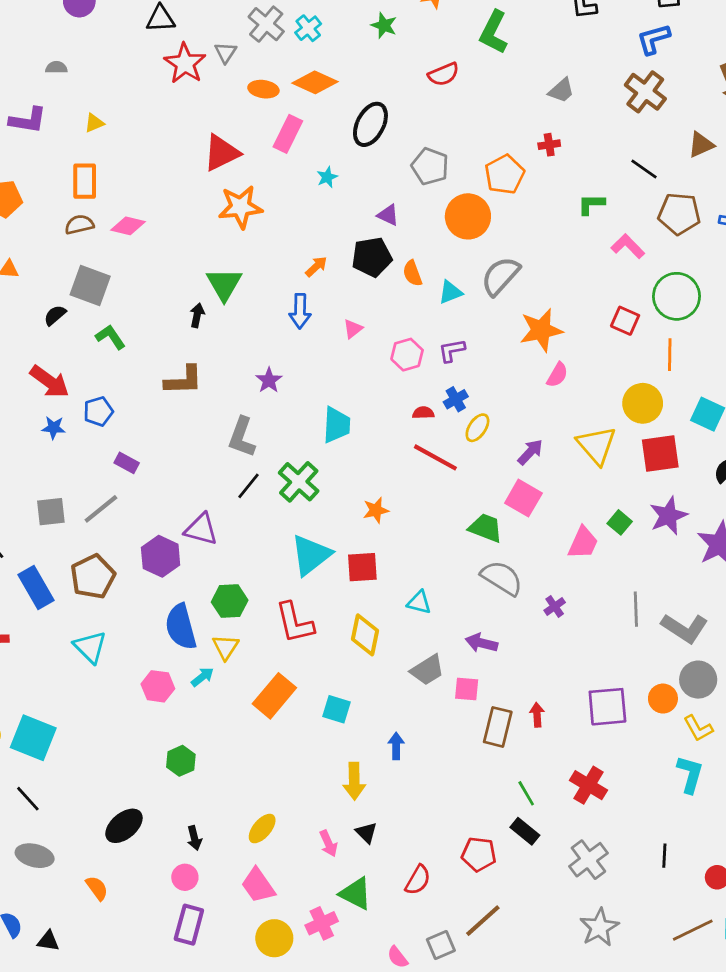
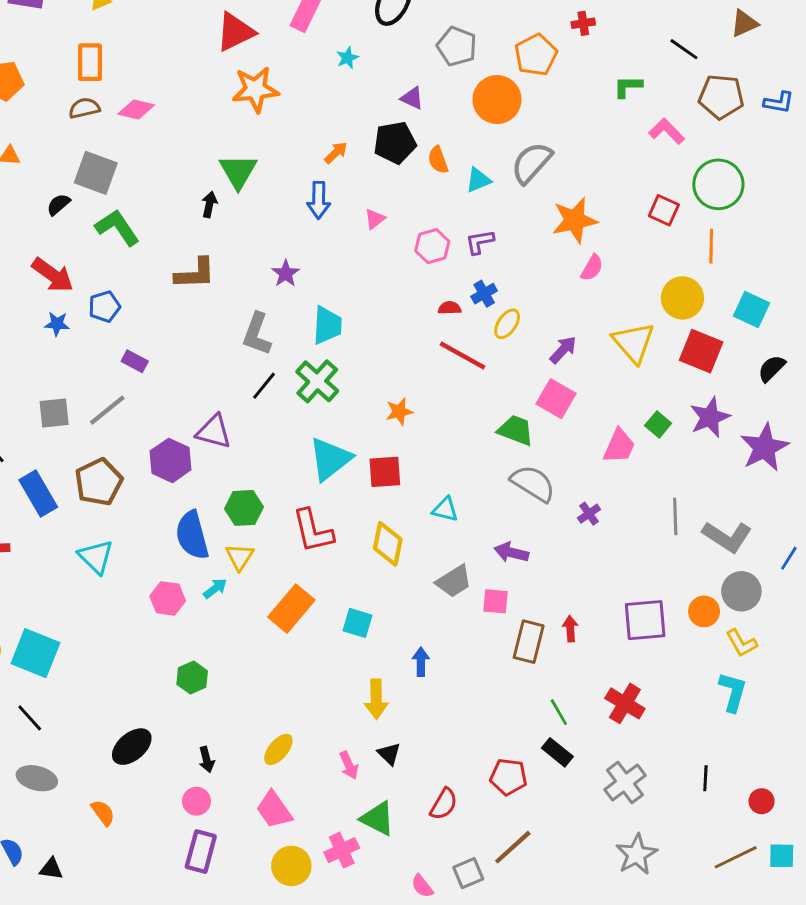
green L-shape: (110, 337) -> (117, 227), size x1.4
cyan trapezoid: (337, 425) -> (327, 325), moved
red square: (660, 453) -> (701, 351), turned 30

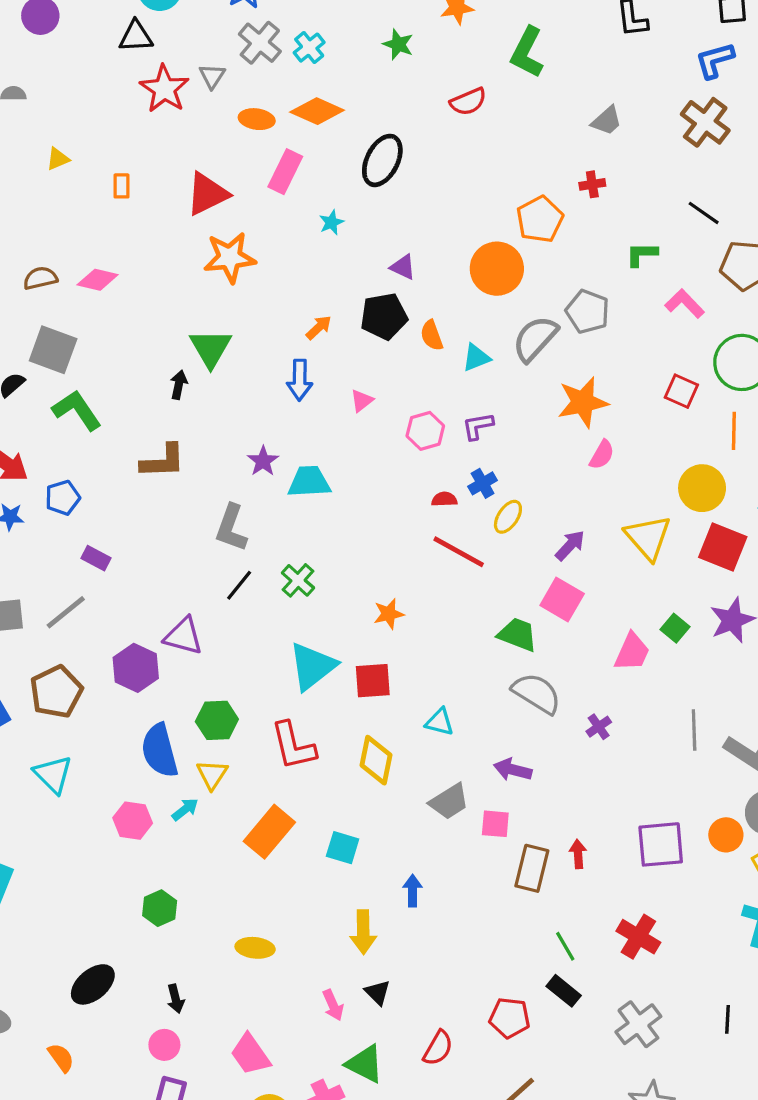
gray pentagon: (457, 46) -> (588, 312), moved
orange rectangle: (90, 62) -> (121, 186), moved, size x0.6
cyan trapezoid: (327, 325) -> (309, 482), moved, turned -96
green cross: (317, 381) -> (298, 580), size x0.7
yellow ellipse: (278, 749) -> (255, 948), moved, turned 56

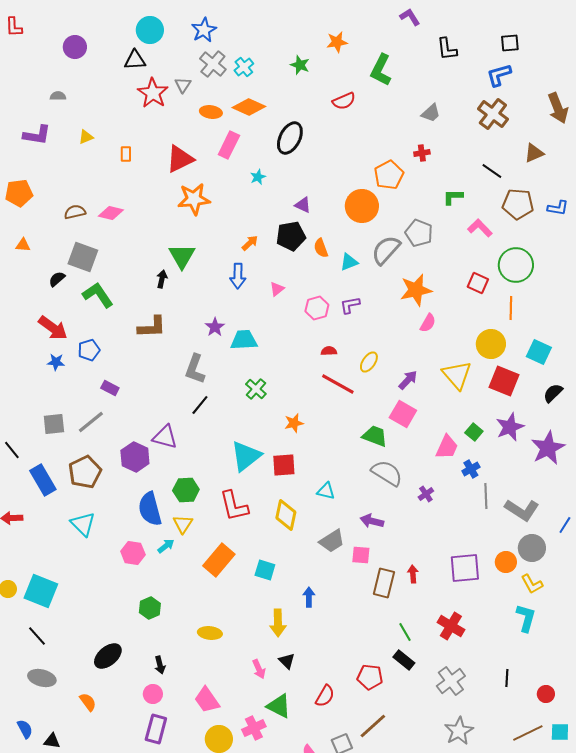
blue cross: (483, 483) -> (471, 469), moved
green cross: (298, 580) -> (256, 389), moved

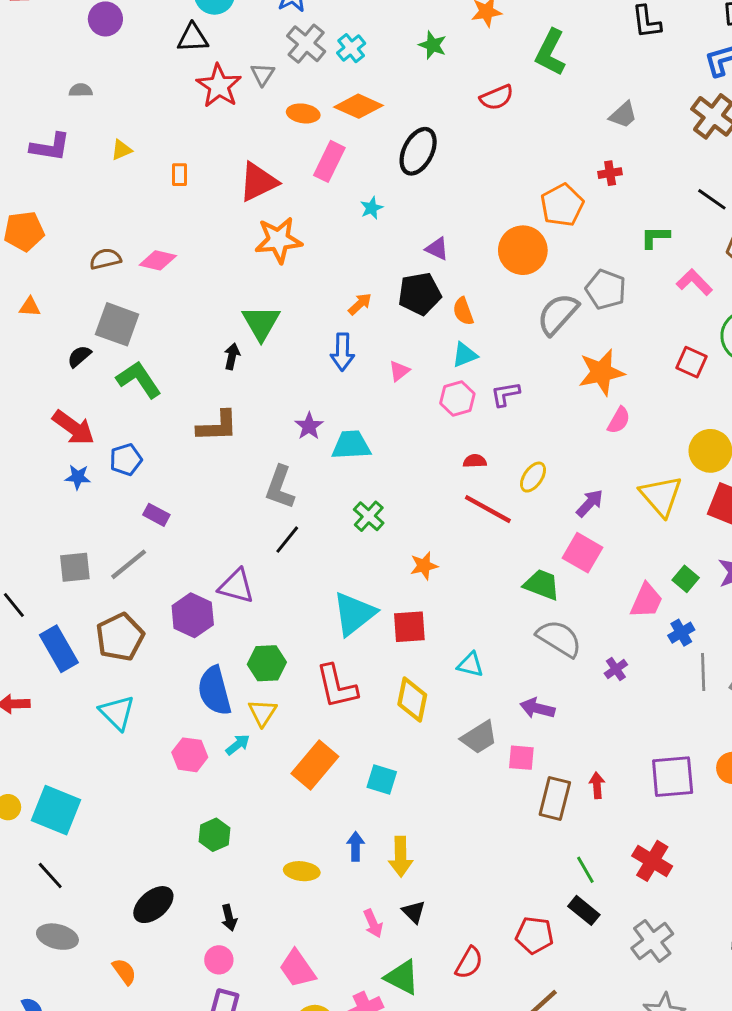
cyan triangle: (349, 262) -> (465, 355), moved
blue arrow: (309, 597) -> (356, 846), moved

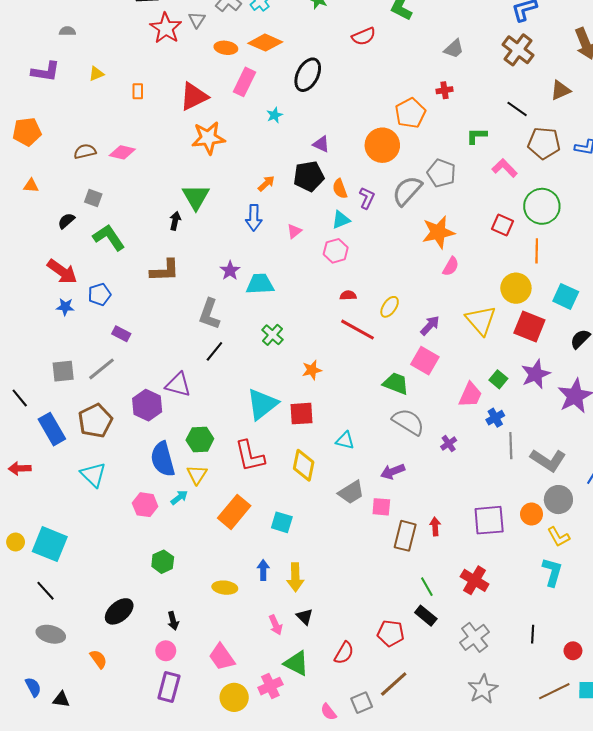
gray square: (117, 324) -> (93, 198), size x0.6
purple L-shape: (505, 394) -> (367, 198), moved, turned 125
purple arrow: (537, 708) -> (393, 472), turned -35

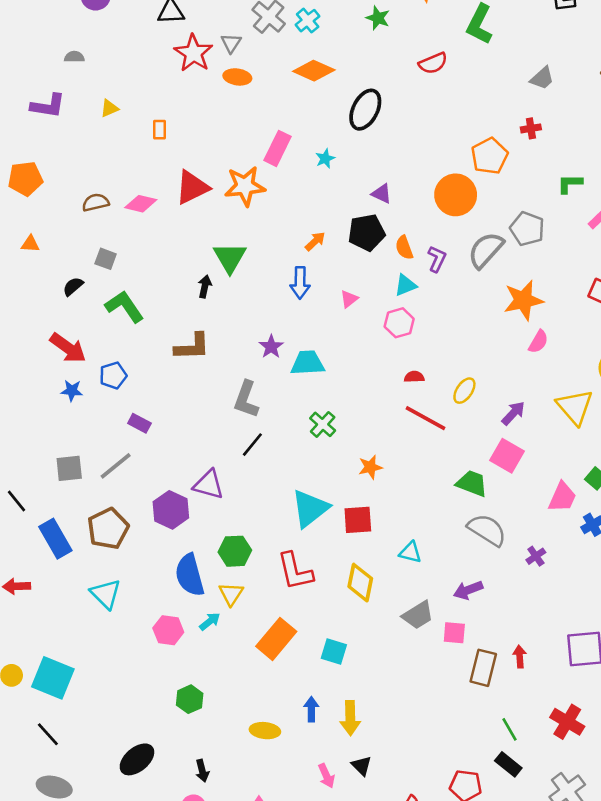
orange ellipse: (226, 48) -> (237, 77), moved
pink rectangle: (245, 82) -> (277, 148), moved
red triangle: (194, 96) -> (192, 187), moved

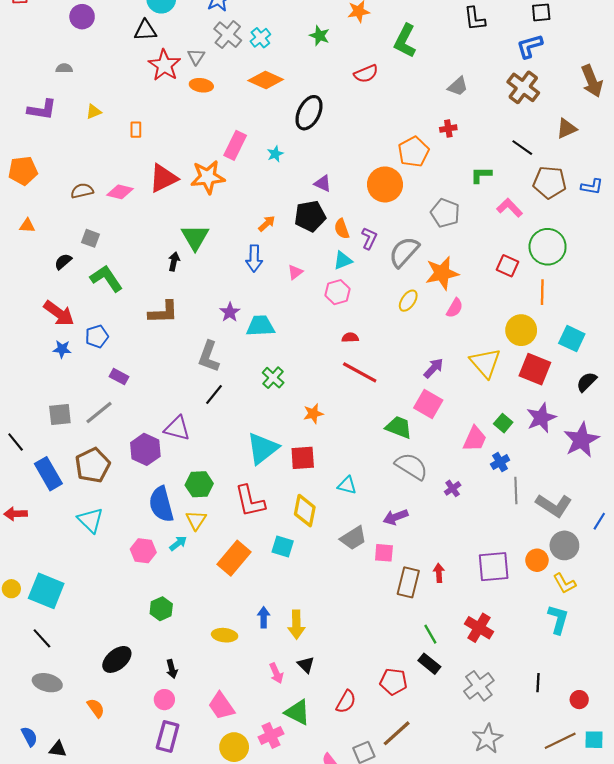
gray semicircle: (486, 250) -> (404, 252), moved
yellow ellipse: (464, 391) -> (408, 301), moved
cyan square: (334, 652) -> (283, 547), moved

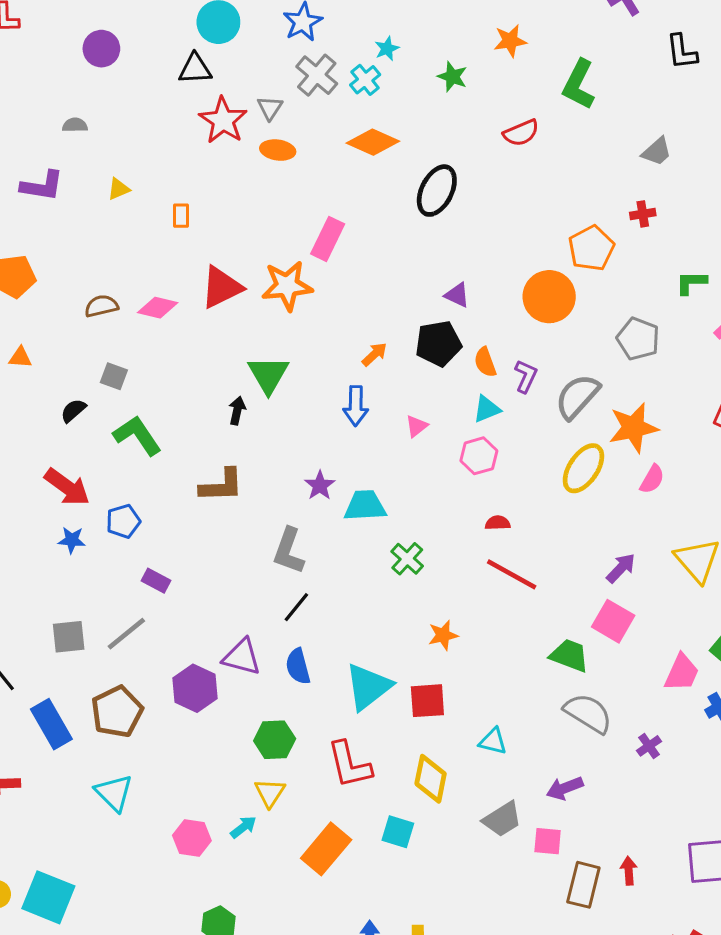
cyan star: (275, 154) -> (387, 49), moved
yellow ellipse: (408, 301) -> (583, 468), size x1.5
green cross: (273, 378) -> (407, 559), moved
blue semicircle: (161, 504) -> (298, 666), moved, size x0.7

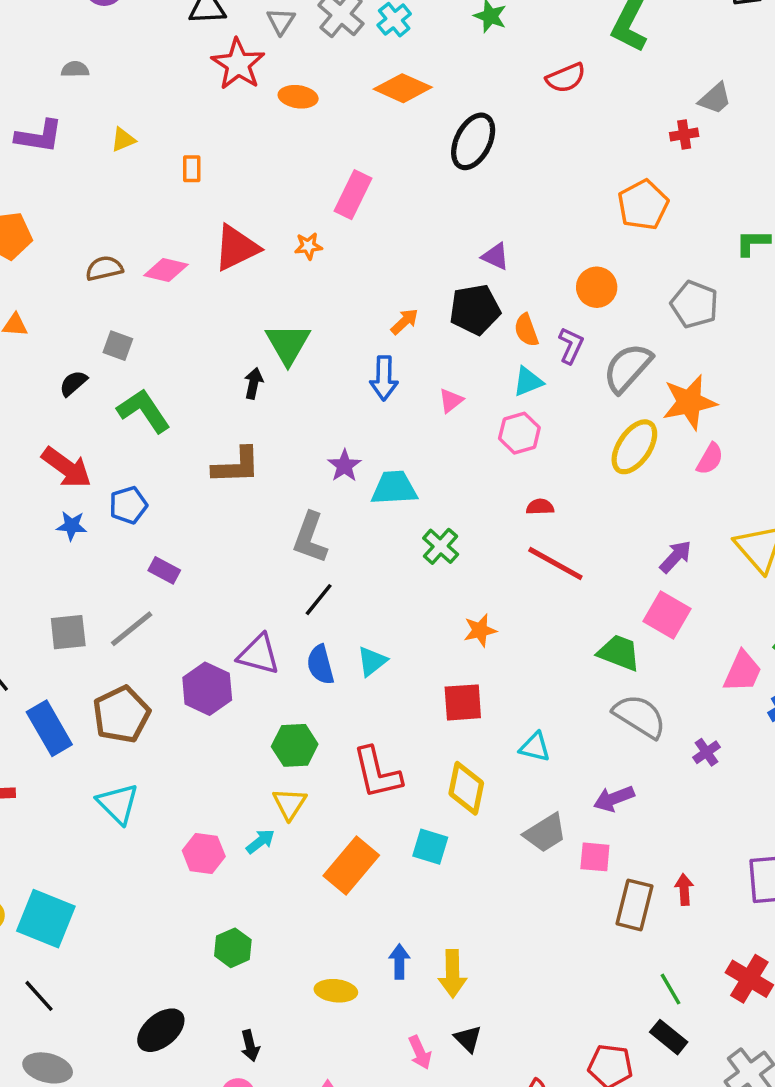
gray triangle: (270, 108) -> (281, 21), moved
red cross: (643, 214) -> (684, 134), moved
orange star: (287, 286) -> (308, 246), size x0.5
orange circle: (549, 297) -> (597, 287), moved, size x0.7
cyan triangle: (368, 687) -> (372, 661), moved, size x0.6

